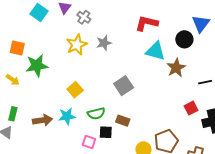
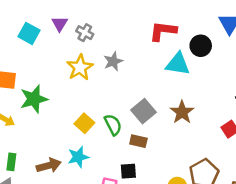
black circle: (184, 39) -> (201, 46), moved
brown star: (176, 68) -> (182, 112), moved
green semicircle: (96, 114) -> (113, 125), moved, turned -96
brown rectangle: (123, 121) -> (138, 141), moved

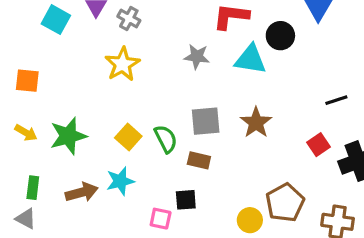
gray star: (113, 61) -> (197, 57), moved, turned 30
green star: (34, 99) -> (68, 136), moved
gray square: (144, 111) -> (206, 121), turned 35

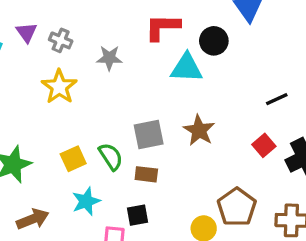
gray star: (197, 57) -> (109, 58), moved
yellow square: (128, 137) -> (73, 159), turned 30
cyan star: (120, 181) -> (86, 201), moved

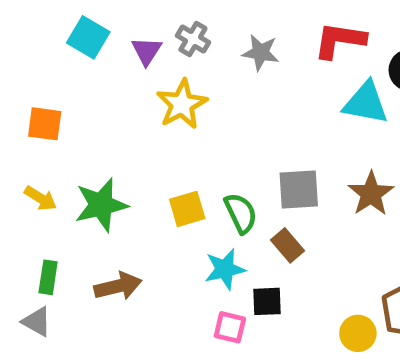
purple triangle: (27, 32) -> (147, 51), moved
gray star: (109, 58) -> (261, 52), moved
brown rectangle: (146, 174) -> (288, 245), turned 35
cyan star: (86, 201) -> (225, 269), moved

